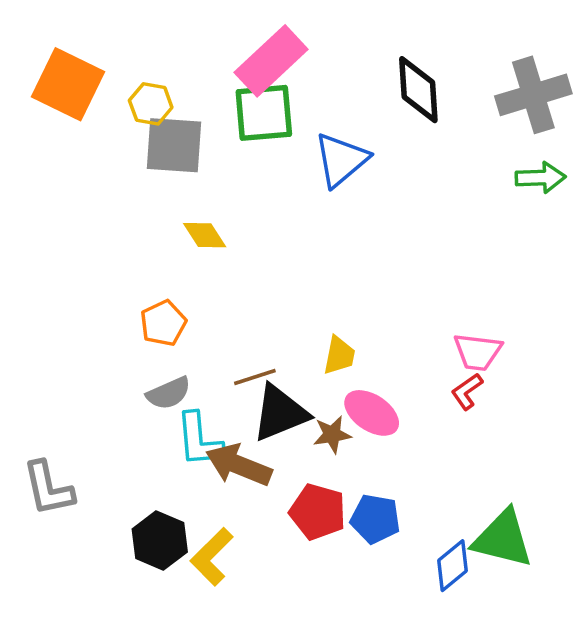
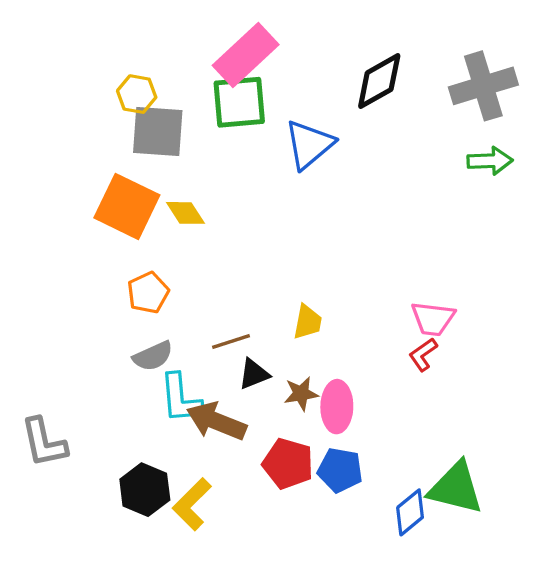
orange square: (68, 84) -> (127, 206), moved
black diamond: (418, 90) -> (379, 81), turned 64
black triangle: (280, 413) -> (254, 374), size x0.6
pink ellipse: (372, 413) -> (337, 407), moved, turned 57

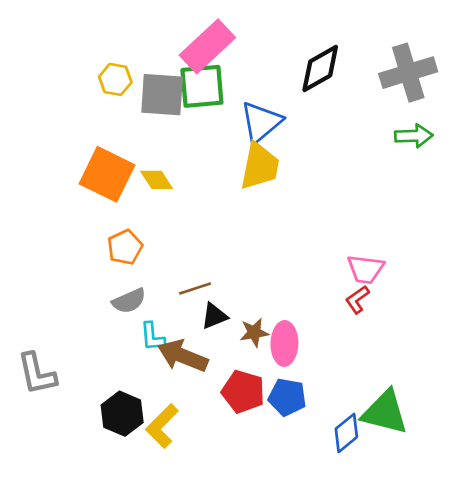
gray square: (158, 132) -> (162, 95), moved
yellow trapezoid: (308, 322) -> (260, 166), moved, size x1.6
cyan L-shape: (181, 398) -> (152, 337), size x0.7

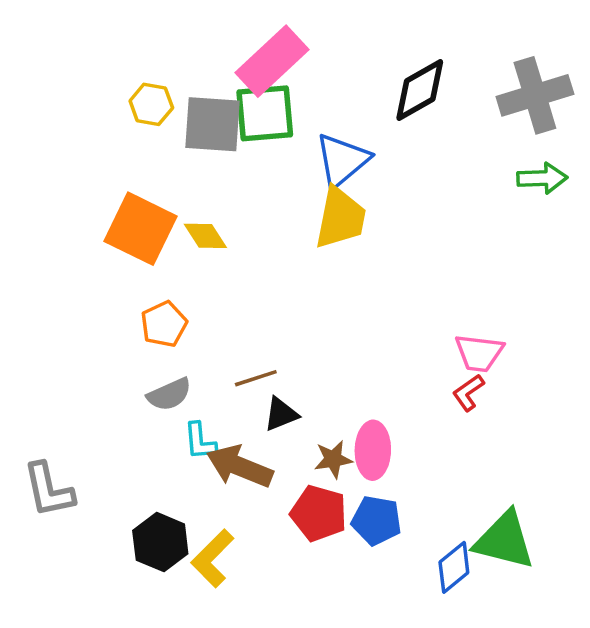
brown star: (254, 333) -> (333, 459), moved

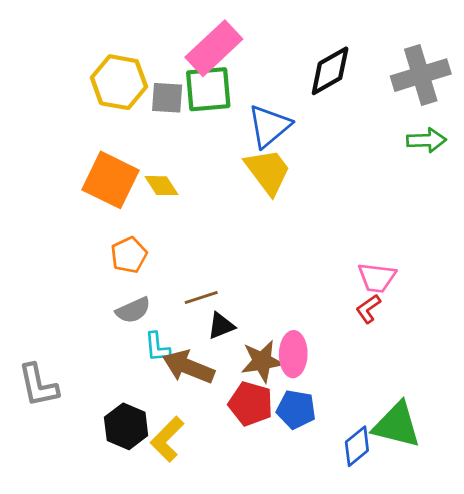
yellow hexagon: (151, 104) -> (119, 82), size x1.6
gray square: (213, 124) -> (167, 98), size x0.7
yellow trapezoid: (340, 218) -> (268, 171), turned -48
brown star: (333, 459) -> (262, 361), size x1.4

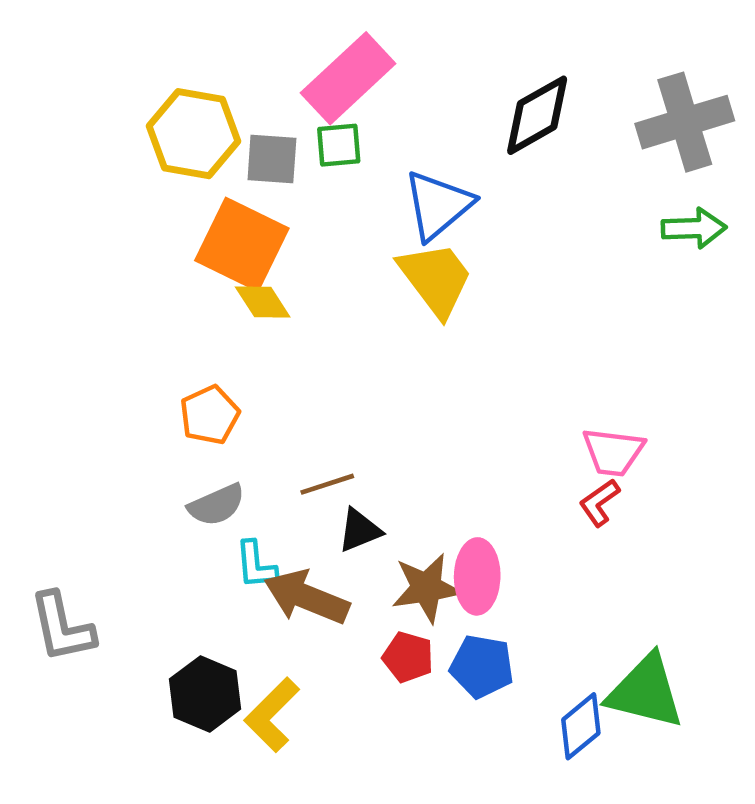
green square: (208, 89) -> (339, 145), size x0.6
orange square: (110, 180) -> (242, 244), moved
red pentagon: (251, 404) -> (408, 657), size x0.7

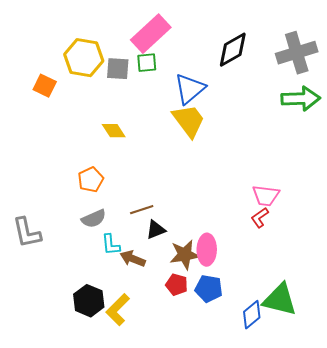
green arrow: (694, 228) -> (301, 99), size x1.4
orange square: (242, 244) -> (45, 86), moved, size x0.6
brown arrow: (307, 597) -> (133, 259), size x0.7
gray L-shape: (62, 627) -> (27, 233), moved

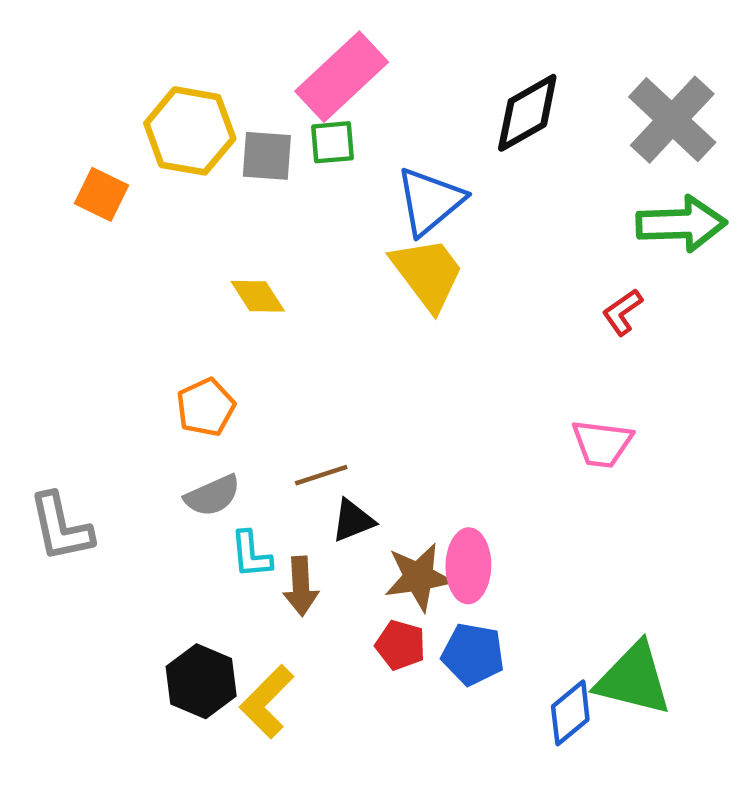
gray cross: (297, 53) -> (672, 120), turned -30
red L-shape: (260, 218) -> (622, 312), moved
brown arrow: (133, 259) -> (301, 586), turned -115

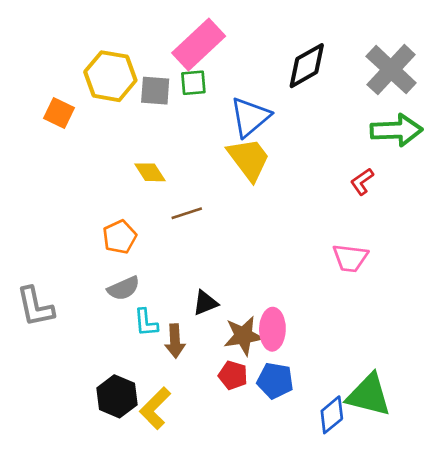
brown line: (321, 475) -> (187, 213), moved

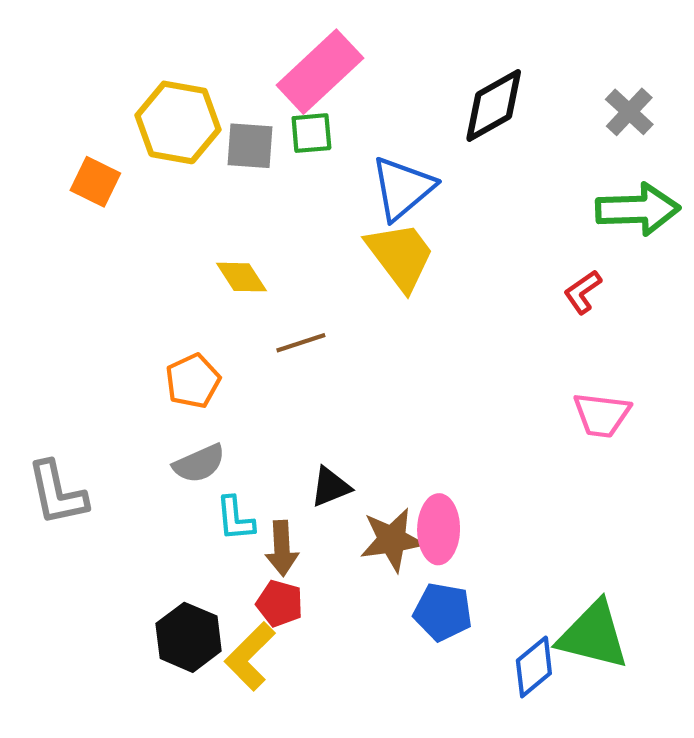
gray cross: (391, 70) -> (629, 112), size x0.6
pink trapezoid: (350, 258) -> (602, 415), moved
red pentagon: (233, 375) -> (280, 603), moved

